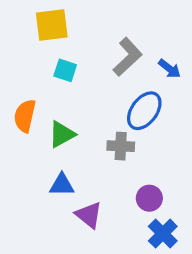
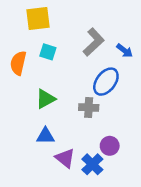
orange semicircle: (25, 116) -> (18, 63), moved
blue cross: (163, 234) -> (92, 164), moved

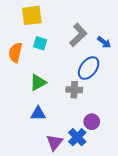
purple triangle: (65, 158) -> (55, 142), moved, turned 30

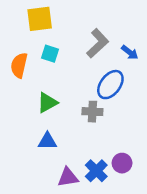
purple circle: (92, 122) -> (122, 163), moved
purple triangle: (55, 142) -> (68, 177), turned 42

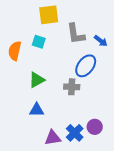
yellow square: (40, 19) -> (49, 15), moved
gray L-shape: (98, 43) -> (76, 34), turned 125

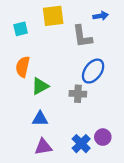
blue arrow: (101, 41) -> (101, 16), moved, turned -48
cyan square: (39, 42) -> (21, 29), moved, turned -32
orange semicircle: (15, 51) -> (23, 67), moved
purple triangle: (53, 138) -> (43, 147), moved

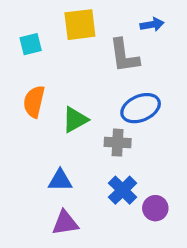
blue ellipse: (93, 71) -> (141, 108), turned 30
green triangle: (40, 86) -> (75, 120), moved
blue cross: (81, 144) -> (123, 190), moved

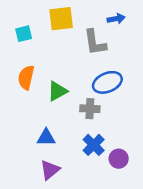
purple triangle: (65, 223) -> (50, 170), turned -30

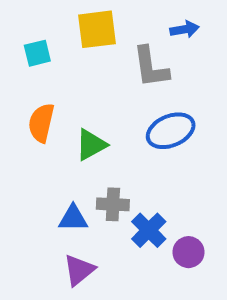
gray cross: (90, 109) -> (113, 204), moved

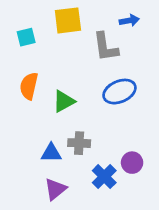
blue cross: (149, 230) -> (104, 177), moved
purple circle: (188, 252) -> (132, 163), moved

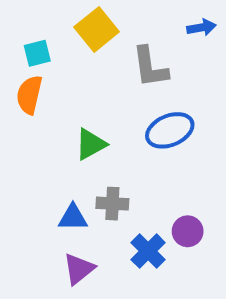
yellow square: (68, 20) -> (97, 29), turned -32
blue arrow: (129, 20) -> (201, 27), moved
orange semicircle: (29, 86) -> (29, 95), moved

